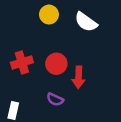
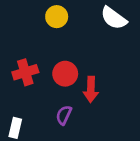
white semicircle: (86, 22) -> (114, 18), moved
purple semicircle: (55, 99) -> (64, 115), turned 91

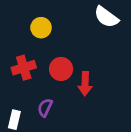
yellow circle: (57, 17) -> (41, 28), moved
purple semicircle: (64, 115) -> (45, 108), moved

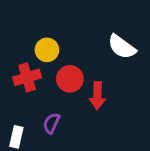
white semicircle: (106, 17) -> (122, 47), moved
yellow circle: (41, 28) -> (47, 50), moved

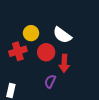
white semicircle: (122, 47) -> (62, 35), moved
purple semicircle: (52, 123) -> (50, 81), moved

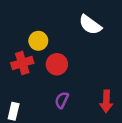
white semicircle: (62, 35) -> (90, 25), moved
red arrow: (64, 63) -> (106, 101), moved

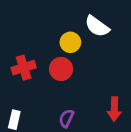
yellow circle: (38, 41) -> (70, 42), moved
purple semicircle: (62, 100) -> (66, 118), moved

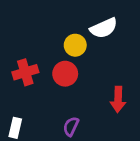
white semicircle: (97, 26) -> (104, 28), turned -60
red arrow: (114, 109) -> (118, 99), moved

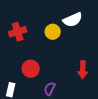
red cross: (25, 72) -> (18, 32), moved
red circle: (65, 74) -> (31, 69), moved

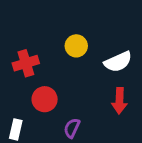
white semicircle: (73, 20) -> (118, 62), moved
red cross: (18, 32) -> (26, 63), moved

